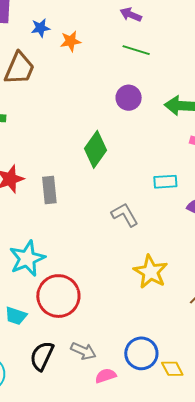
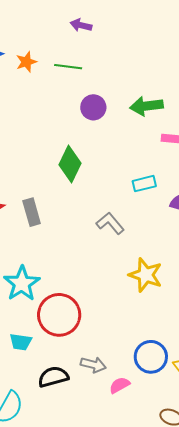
green line: (136, 50) -> (68, 67), moved
black semicircle: (42, 356) -> (53, 377), turned 60

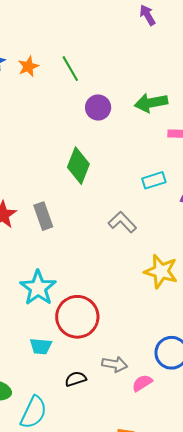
purple arrow: (81, 25) -> (147, 15), moved, turned 50
green line: (68, 67) -> (70, 69), turned 56
black semicircle: (53, 377) -> (76, 379), size x0.7

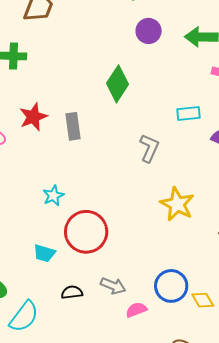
gray L-shape: (122, 222) -> (149, 148), turned 56
cyan star: (38, 288) -> (53, 196), size x0.6

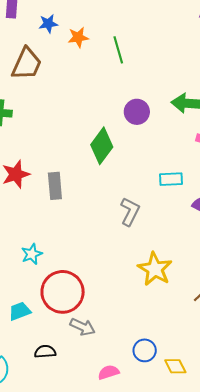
purple circle: (149, 31) -> (137, 112), moved
cyan trapezoid: (44, 253) -> (20, 311), turned 140
gray arrow: (113, 286) -> (82, 327), moved
blue circle: (171, 286) -> (145, 350), size x0.7

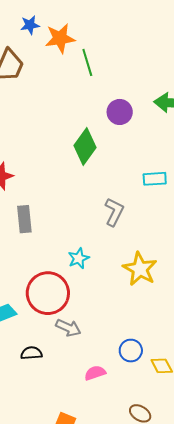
orange star: (78, 37) -> (60, 38), size x1.4
green line: (118, 50) -> (87, 62), moved
gray rectangle: (55, 186) -> (24, 219), moved
cyan star: (32, 254) -> (79, 258), moved

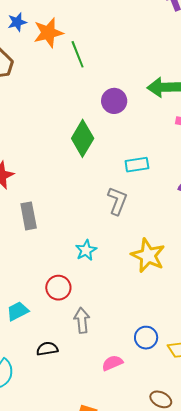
cyan rectangle: (155, 179) -> (137, 165), moved
red circle: (48, 293) -> (58, 288), size x0.6
gray arrow: (68, 328) -> (82, 320), turned -115

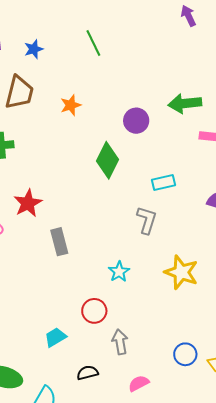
orange star: (48, 33) -> (71, 105), moved, size x0.7
green line: (78, 54) -> (93, 43), moved
pink semicircle: (112, 363) -> (139, 383), moved

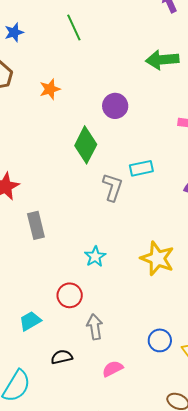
green arrow: (185, 103) -> (162, 60), moved
gray L-shape: (147, 220) -> (113, 187), moved

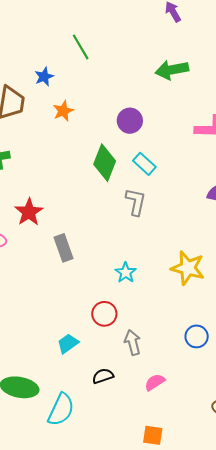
blue star: (14, 32) -> (44, 77), moved
cyan rectangle: (141, 168) -> (144, 164), moved, turned 60
blue circle: (160, 340) -> (197, 336), moved

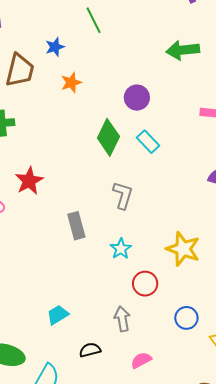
gray L-shape: (136, 202) -> (123, 195), moved
gray rectangle: (64, 248) -> (76, 226), moved
red circle: (104, 314) -> (145, 284), moved

